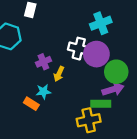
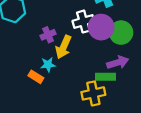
white cross: (79, 49) -> (83, 22), turned -30
green circle: (116, 72) -> (121, 33), moved
yellow arrow: (59, 74) -> (64, 47), size x1.5

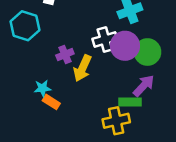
purple arrow: (118, 62) -> (144, 86), turned -30
cyan star: (48, 65) -> (42, 88), moved

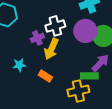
white cross: (105, 40) -> (55, 26), moved
orange rectangle: (51, 102) -> (45, 76), moved

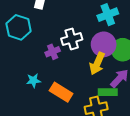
yellow arrow: (51, 49) -> (97, 63), moved
orange rectangle: (45, 76) -> (61, 92), size x1.5

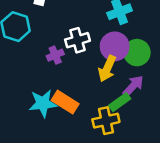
cyan star: (33, 80) -> (43, 103), moved, size x1.6
green rectangle: (108, 92) -> (120, 102), turned -36

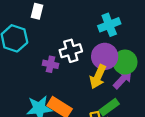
purple cross: (55, 55) -> (51, 64), turned 35
purple arrow: (133, 86) -> (123, 79), moved

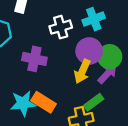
white cross: (71, 51) -> (61, 27), moved
purple cross: (51, 64) -> (34, 59), size x1.5

